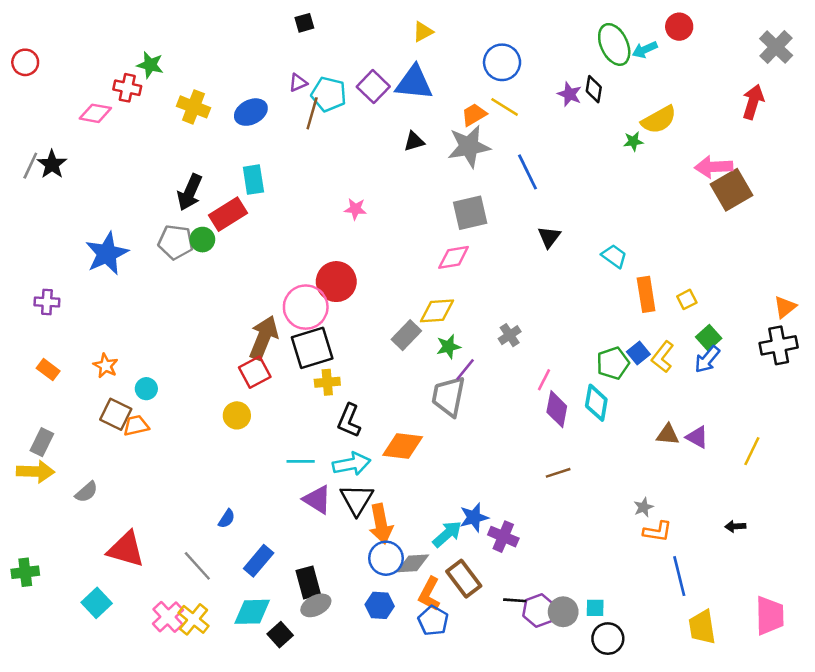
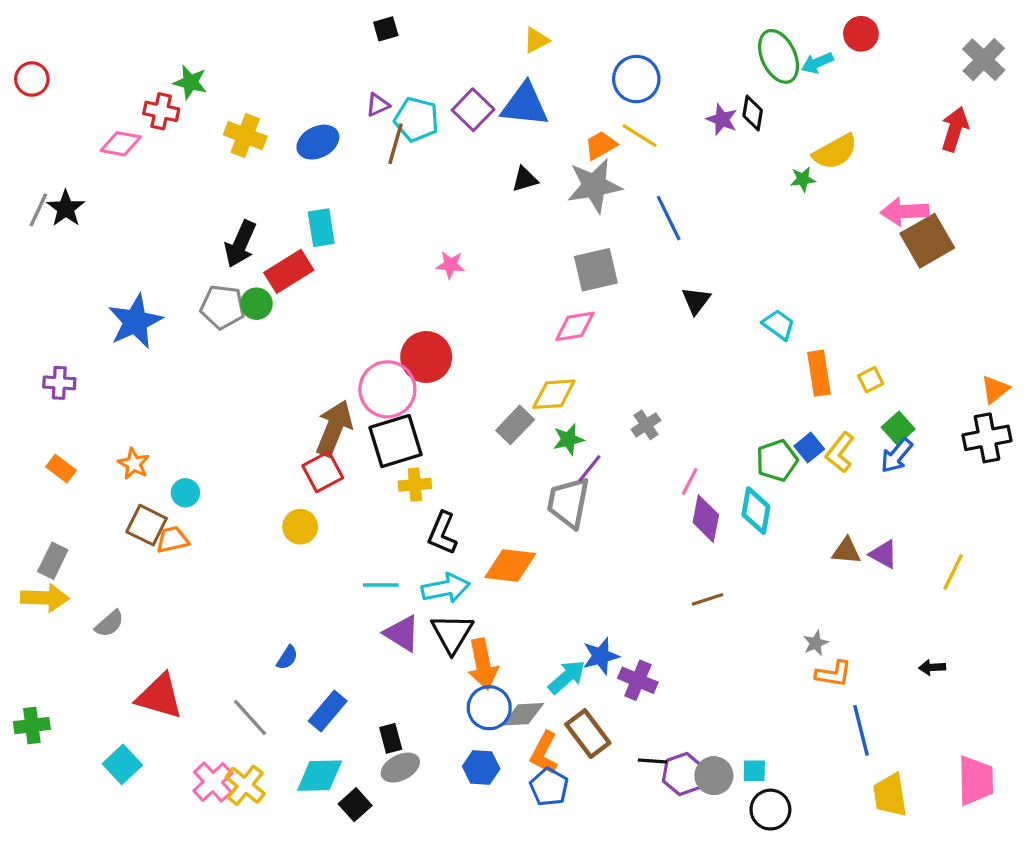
black rectangle: (308, 582) -> (391, 738), size x0.7

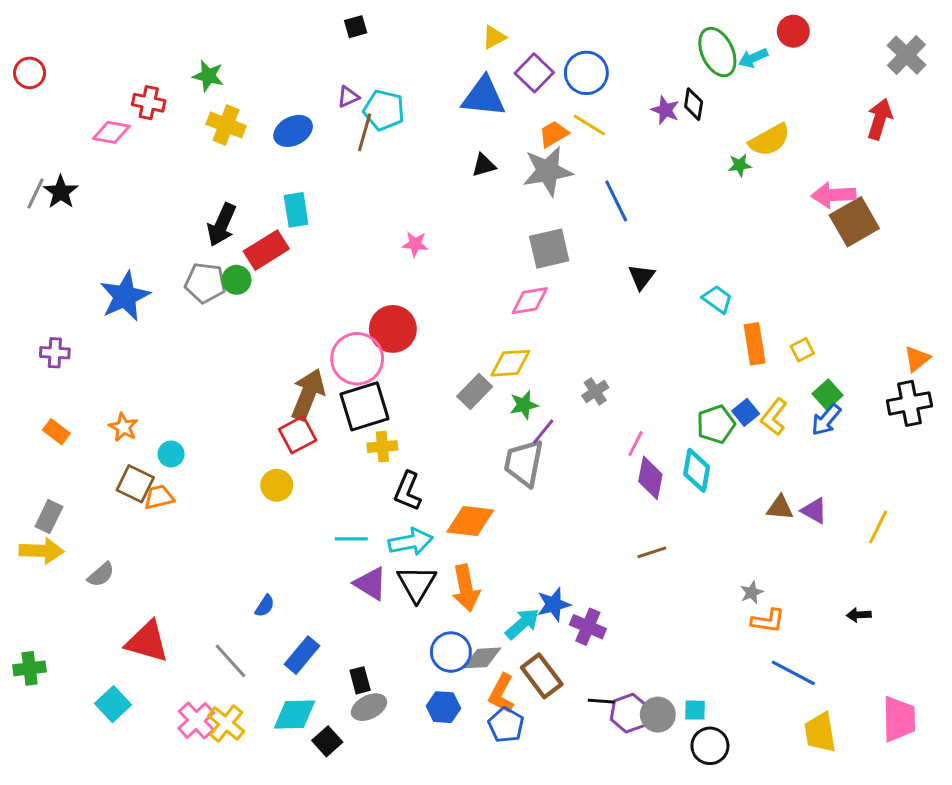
green star: (190, 82) -> (208, 76), moved
purple square: (473, 110) -> (534, 73), moved
orange arrow: (483, 664) -> (466, 588), moved
blue line: (861, 730) -> (793, 673), turned -48

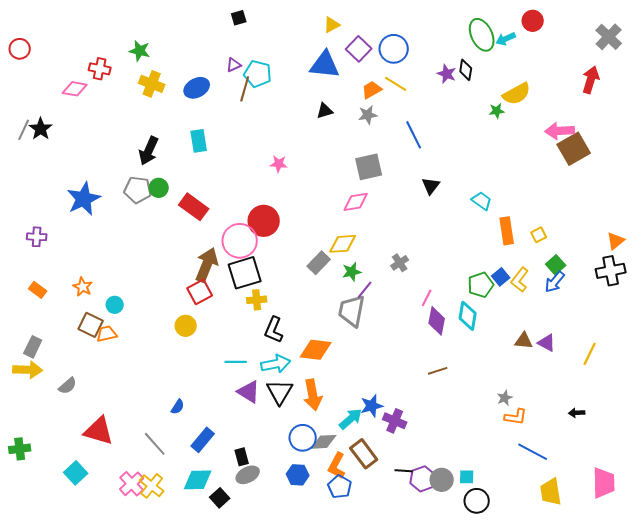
gray star: (548, 171) -> (368, 115), size x0.6
red rectangle: (266, 250) -> (194, 207), moved, turned 68

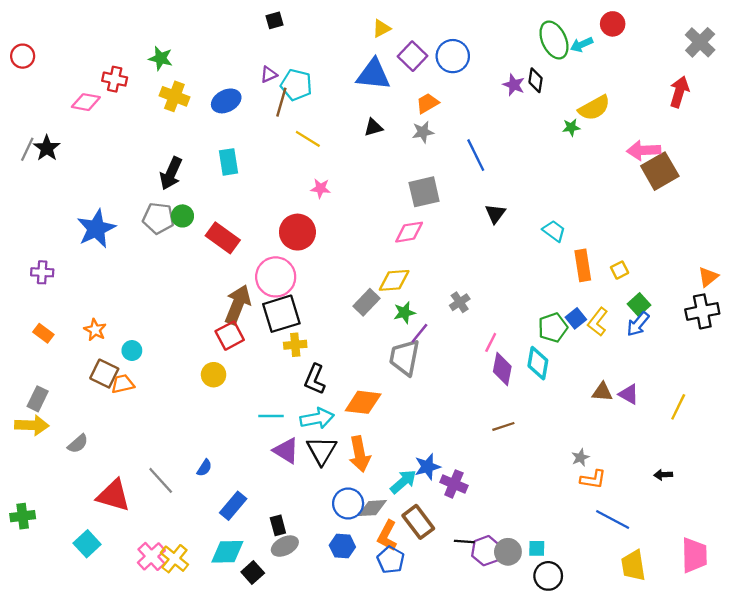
yellow line: (396, 84) -> (308, 139), moved
red circle: (264, 221) -> (297, 232), moved
gray line: (155, 444) -> (161, 480), moved

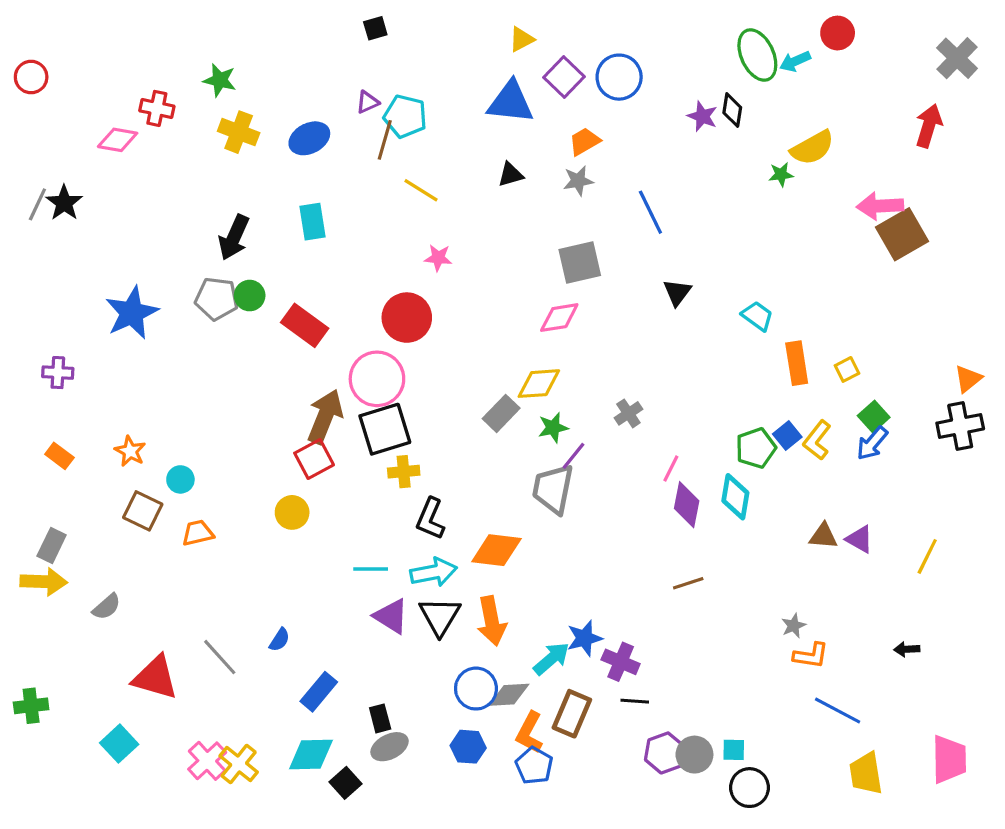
orange trapezoid: (123, 384) -> (198, 533), moved
brown rectangle: (418, 522) -> (572, 714), turned 60
black line: (464, 541) -> (635, 701), moved

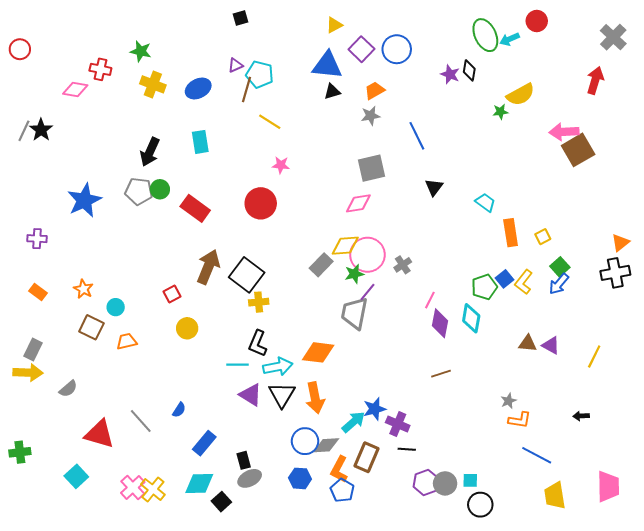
black triangle: (511, 174) -> (332, 92), moved
pink circle: (377, 379) -> (367, 255), moved
black square: (385, 429) -> (247, 275), turned -36
red square: (314, 459) -> (172, 294), moved, size x0.7
black L-shape: (430, 519) -> (258, 343), moved

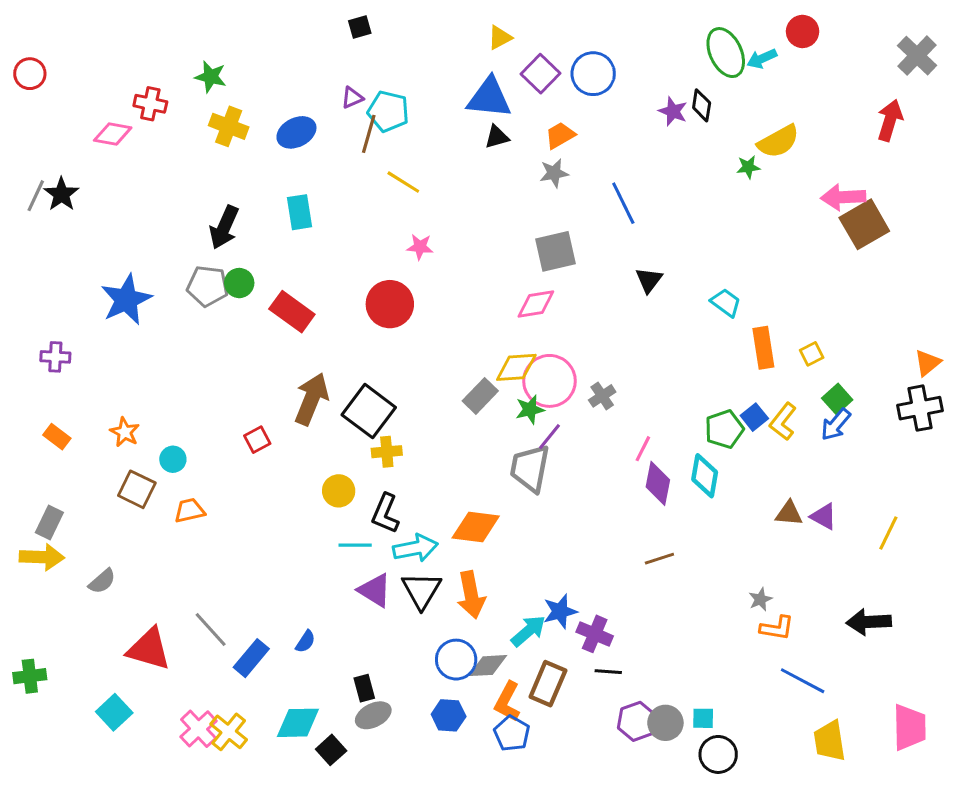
yellow circle: (187, 328) -> (339, 491), moved
blue semicircle: (179, 410) -> (305, 641), moved
black arrow: (581, 416) -> (869, 622), size x1.8
blue rectangle: (204, 443) -> (251, 658), moved

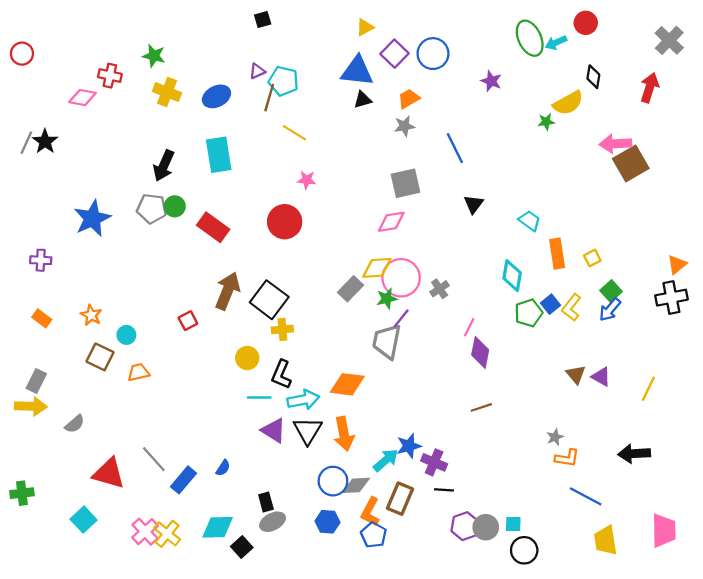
black diamond: (702, 105) -> (593, 77), moved
cyan rectangle: (299, 212) -> (219, 155), size x1.4
cyan diamond: (705, 476) -> (512, 276), moved
brown triangle: (789, 513) -> (576, 374), turned 45

